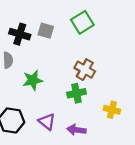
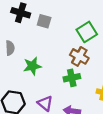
green square: (82, 22) -> (87, 32), moved
black cross: (20, 34) -> (21, 13), moved

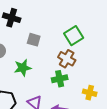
gray square: (44, 21) -> (34, 40), moved

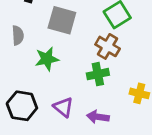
gray square: (34, 40) -> (62, 20), size x1.5

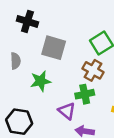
purple triangle: (63, 107) -> (67, 111), moved

